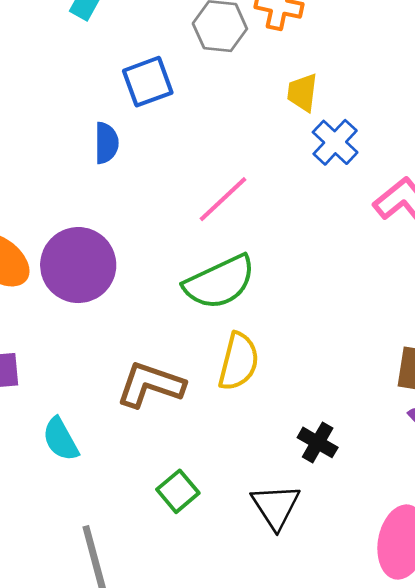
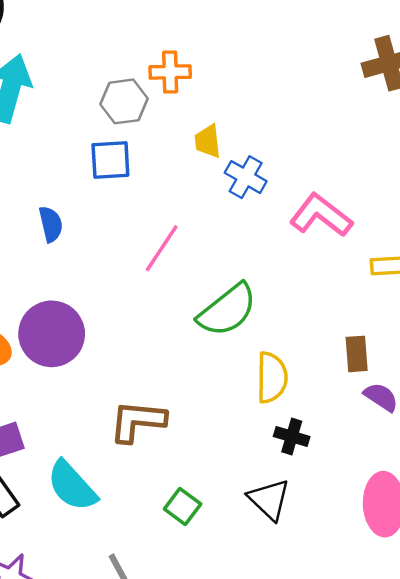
blue square: (148, 82) -> (110, 160), moved, turned 30
green semicircle: (220, 282) -> (227, 310), moved
yellow semicircle: (239, 362) -> (272, 377), moved
cyan semicircle: (61, 439) -> (72, 486), size x1.4

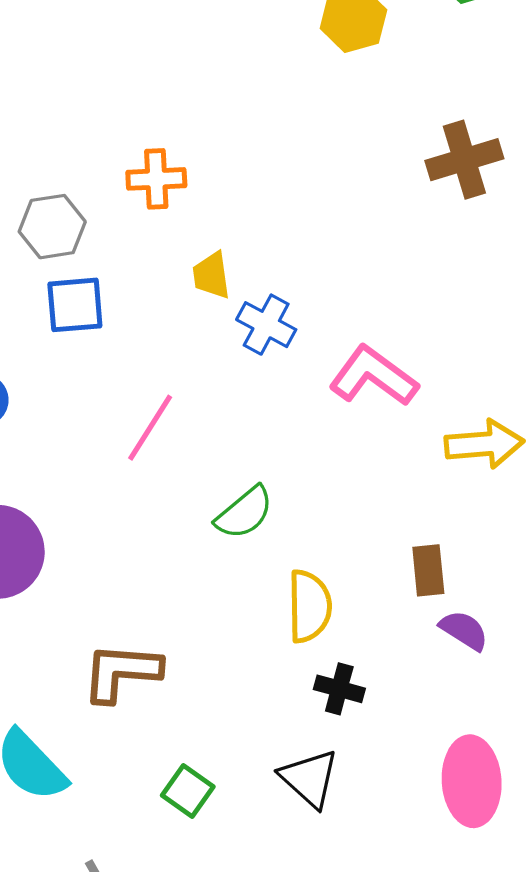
gray hexagon: (124, 101) -> (52, 227), moved
green semicircle: (227, 310) -> (244, 513), size x0.7

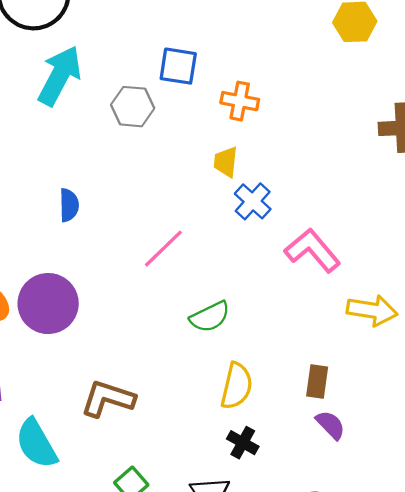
orange cross: (156, 179) -> (240, 101), moved
blue square: (75, 305) -> (178, 66), moved

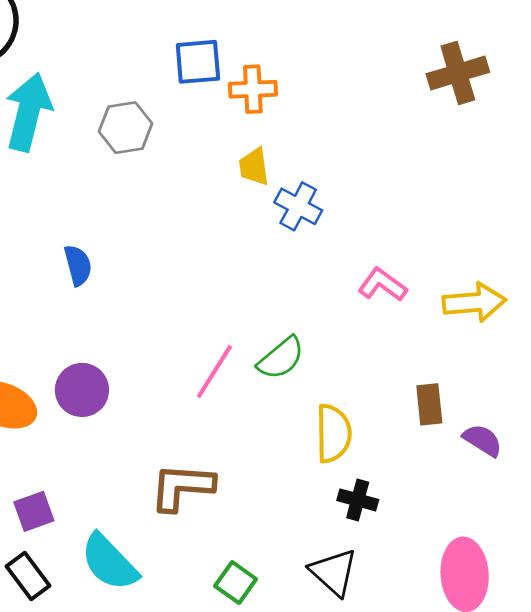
blue square: (178, 66) -> (198, 62), moved
pink line: (163, 249) -> (214, 371), moved
pink L-shape: (312, 250) -> (382, 285), moved, size x0.7
purple circle: (48, 304) -> (82, 390), size x0.7
purple semicircle: (331, 425) -> (483, 440), moved

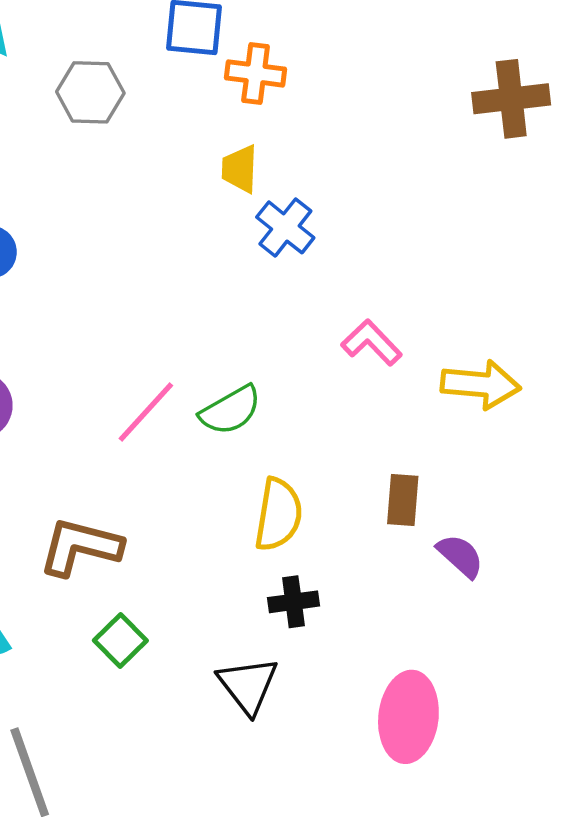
black cross: (358, 500) -> (294, 602), turned -33
green square: (236, 583) -> (120, 641), moved

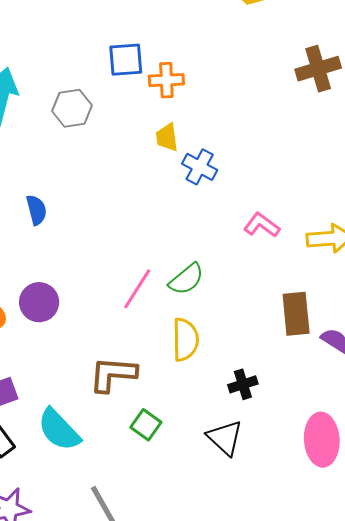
brown rectangle: (403, 500) -> (296, 314), size x1.4
yellow semicircle: (278, 515) -> (185, 340), moved

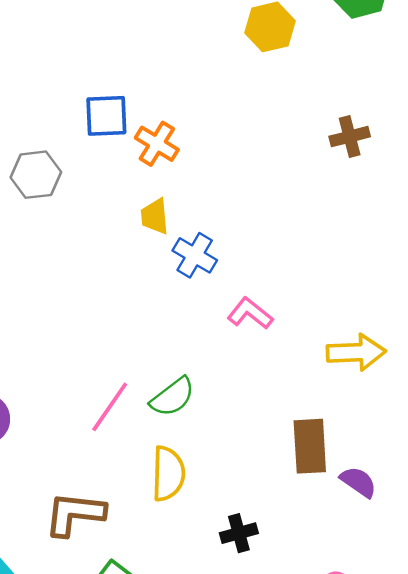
brown cross: (318, 69) -> (350, 137), size x0.7
orange cross: (166, 80) -> (157, 144), turned 32
pink L-shape: (262, 225) -> (250, 313), moved

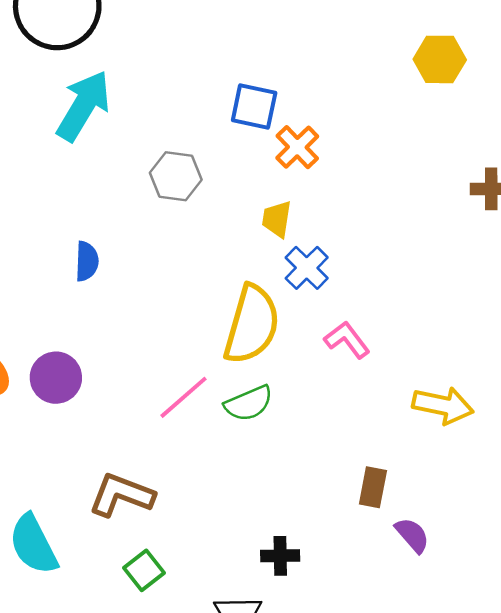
gray hexagon: (36, 175) -> (176, 176), moved
brown rectangle: (310, 446) -> (373, 487), size x0.7
yellow semicircle: (168, 474) -> (252, 324), moved, size x1.4

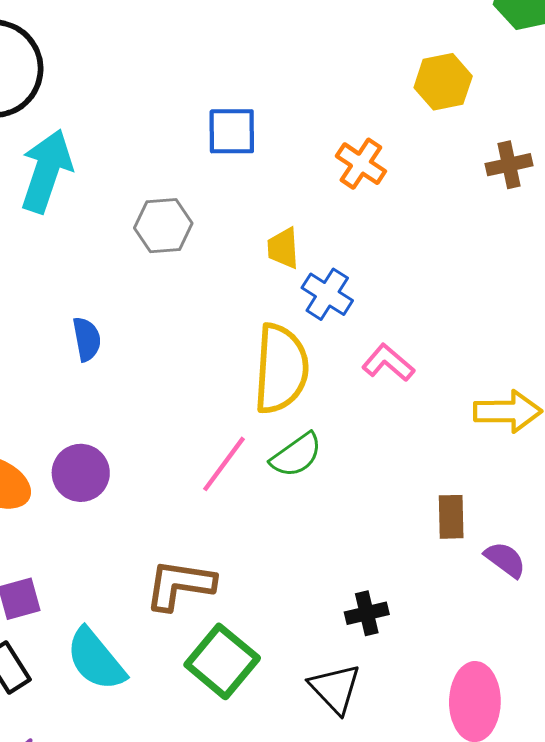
yellow hexagon: (440, 59) -> (443, 82), moved
orange cross: (297, 147) -> (361, 164), moved
green square: (144, 570) -> (222, 661), size x1.6

